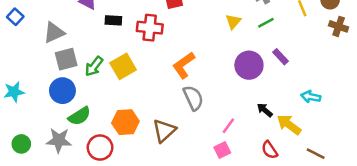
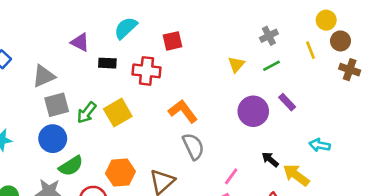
orange L-shape: (184, 65) -> (183, 111), turned 88

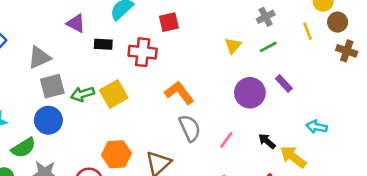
green arrow: (87, 113) -> (82, 94), turned 35
green semicircle: (71, 166) -> (24, 148), moved
pink line: (231, 176) -> (226, 140), moved

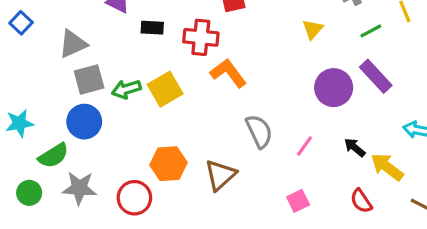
green line: (268, 47) -> (371, 31), moved
purple rectangle: (284, 84) -> (376, 76), size x1.5
orange L-shape: (179, 93) -> (228, 73), moved

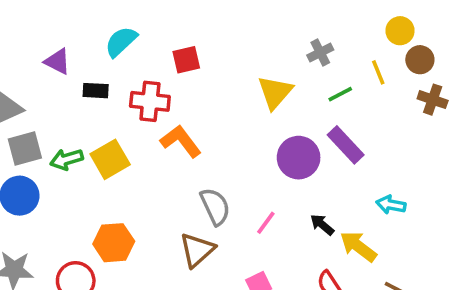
yellow triangle: (313, 29) -> (275, 92), size x1.5
brown triangle: (220, 175) -> (197, 250), moved

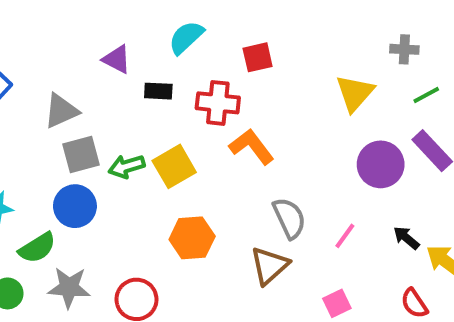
gray cross: (320, 52) -> (404, 49), turned 30
orange hexagon: (114, 243) -> (192, 238), moved

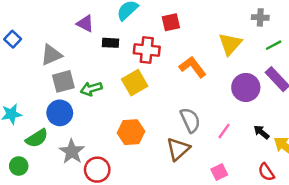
orange L-shape: (252, 147) -> (193, 67), moved
yellow square: (174, 166) -> (135, 83), moved
gray star: (69, 287) -> (72, 152), moved, turned 30

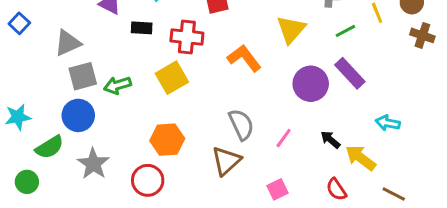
red circle: (97, 170) -> (148, 180), moved

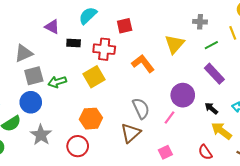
purple circle: (311, 84) -> (183, 95), moved
black arrow: (330, 140) -> (211, 108), moved

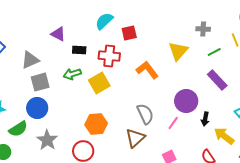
cyan semicircle: (88, 16) -> (104, 21), moved
green arrow: (57, 82) -> (72, 74), moved
black arrow: (211, 108) -> (205, 119), moved, turned -120

